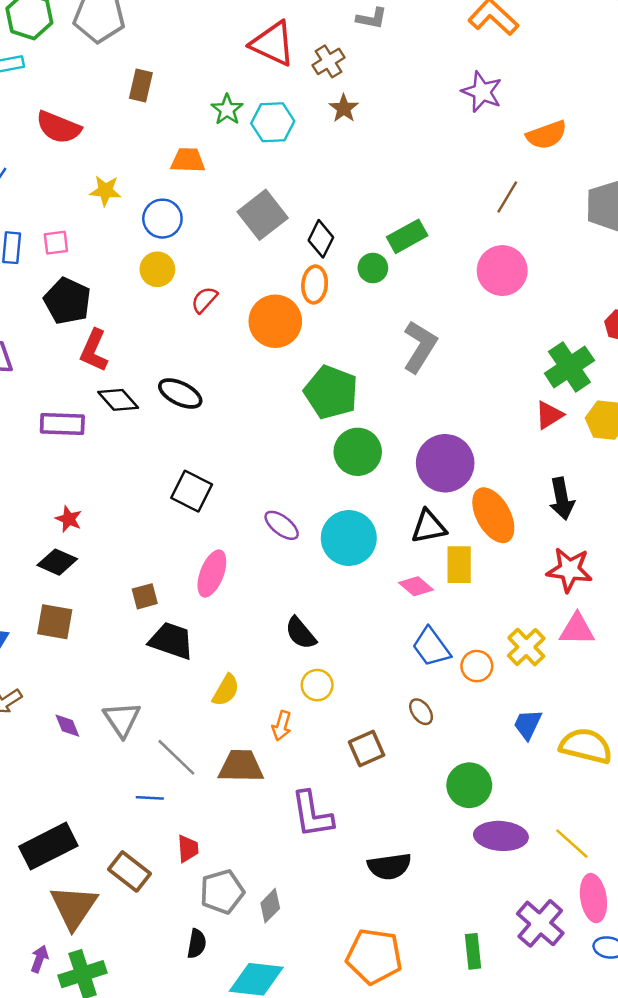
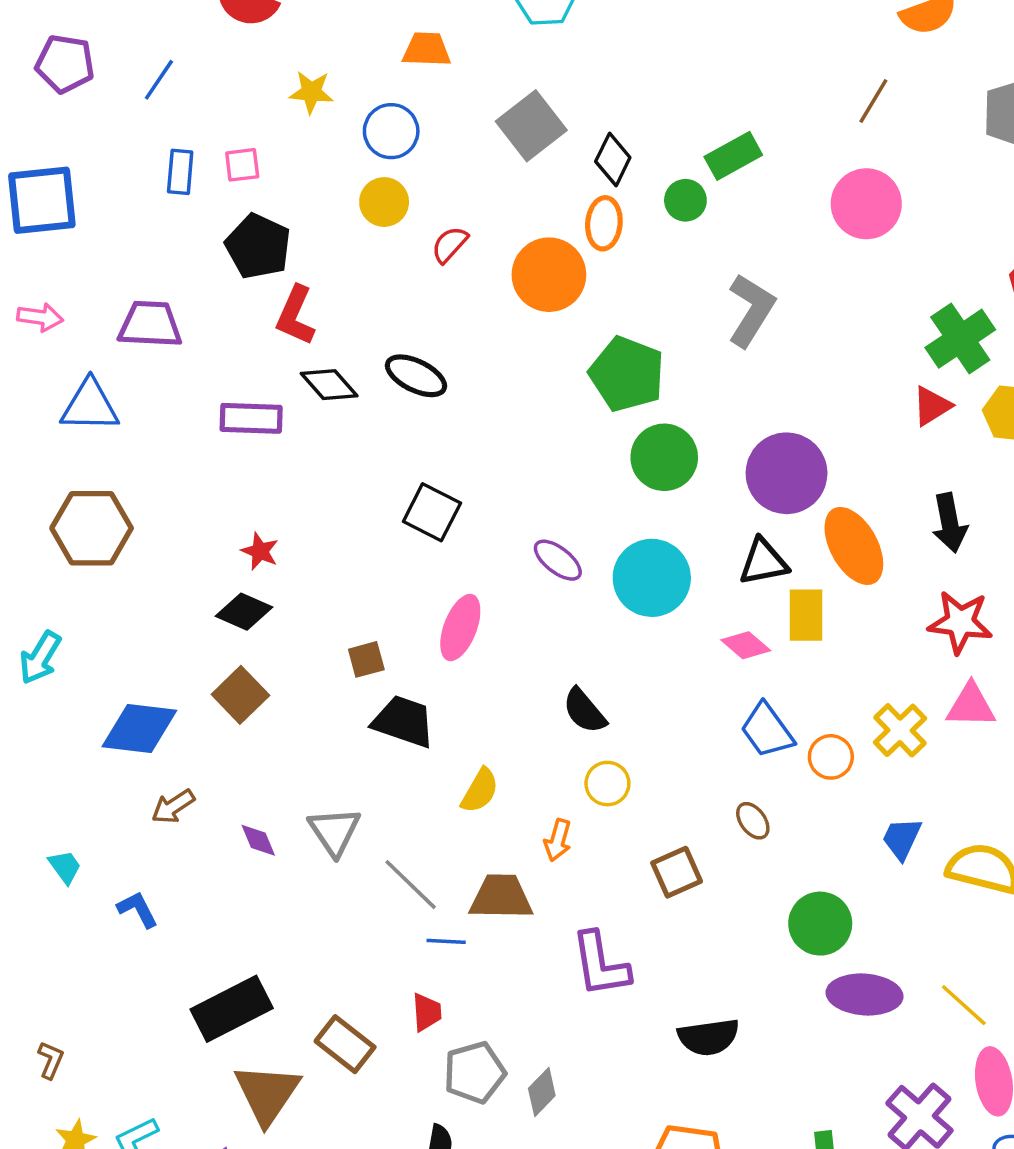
brown square: (55, 622) -> (240, 695), turned 36
blue line: (150, 798) -> (446, 941), moved

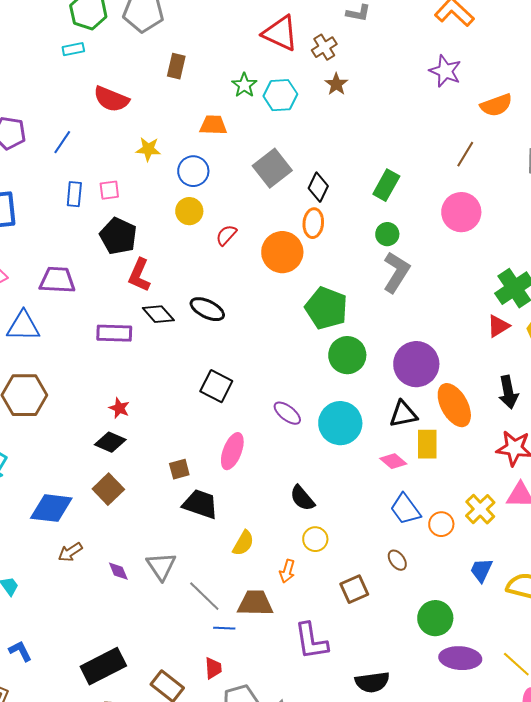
green rectangle: (733, 156) -> (386, 185), turned -32
green circle: (685, 200) -> (387, 234), moved
blue L-shape: (138, 909) -> (20, 651), moved

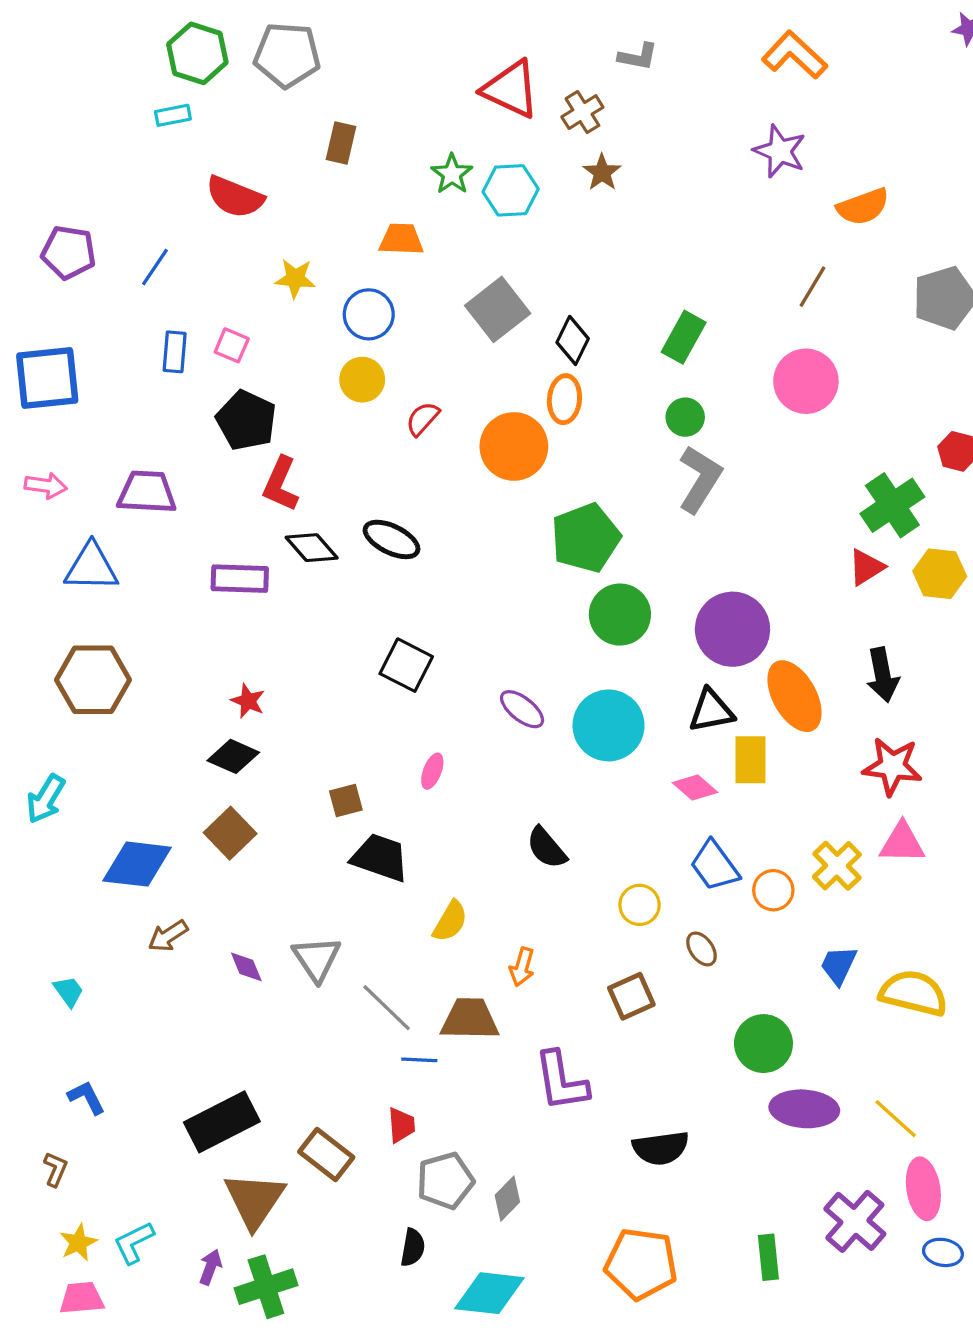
pink square: (109, 190) -> (232, 345), turned 30
green pentagon: (326, 308) -> (586, 538), turned 30
pink ellipse: (232, 451) -> (432, 771), size x0.6
yellow circle: (315, 539) -> (640, 905), moved

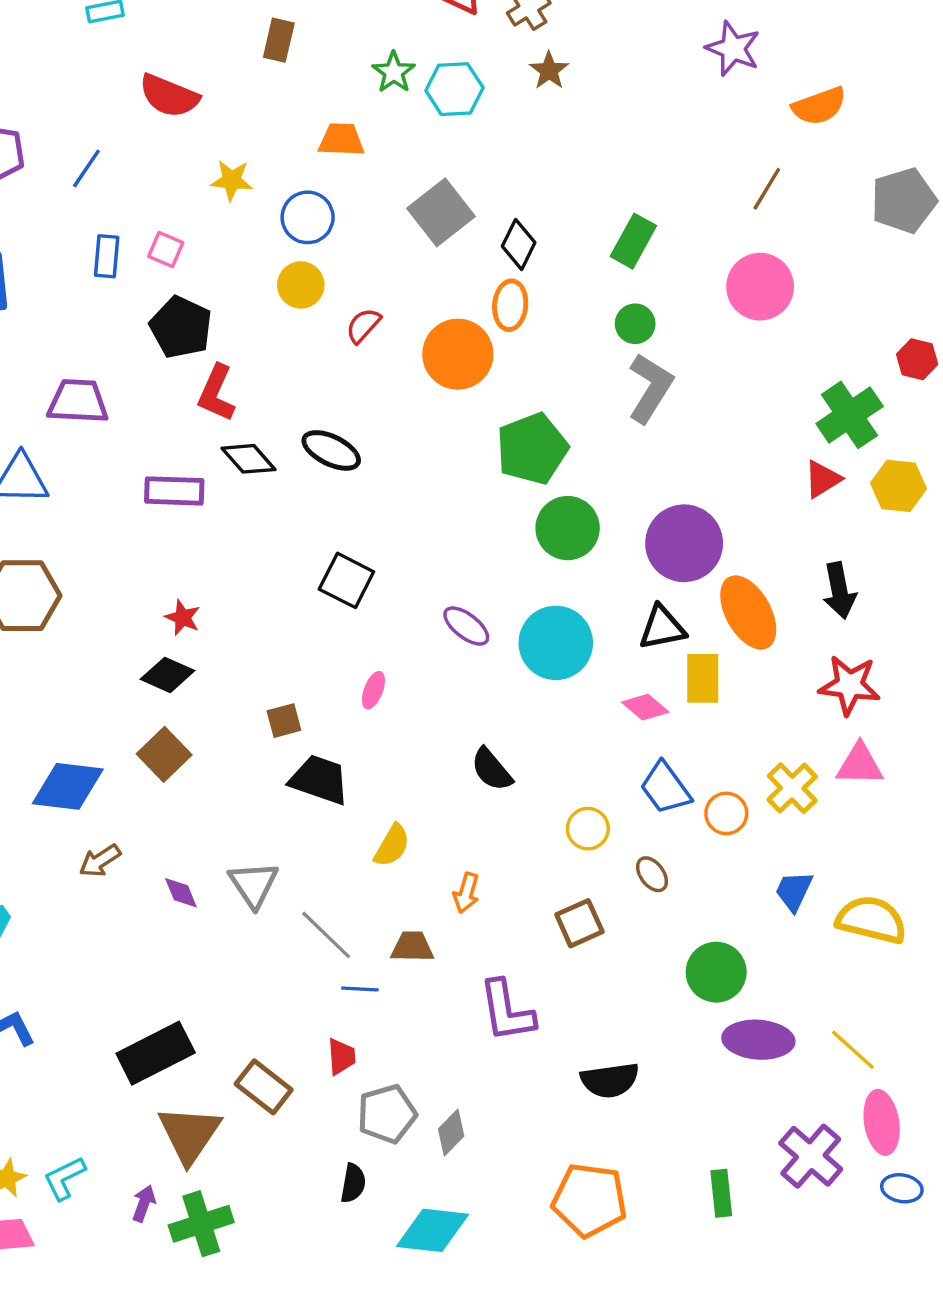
brown trapezoid: (470, 1019) -> (412, 947), size x0.7

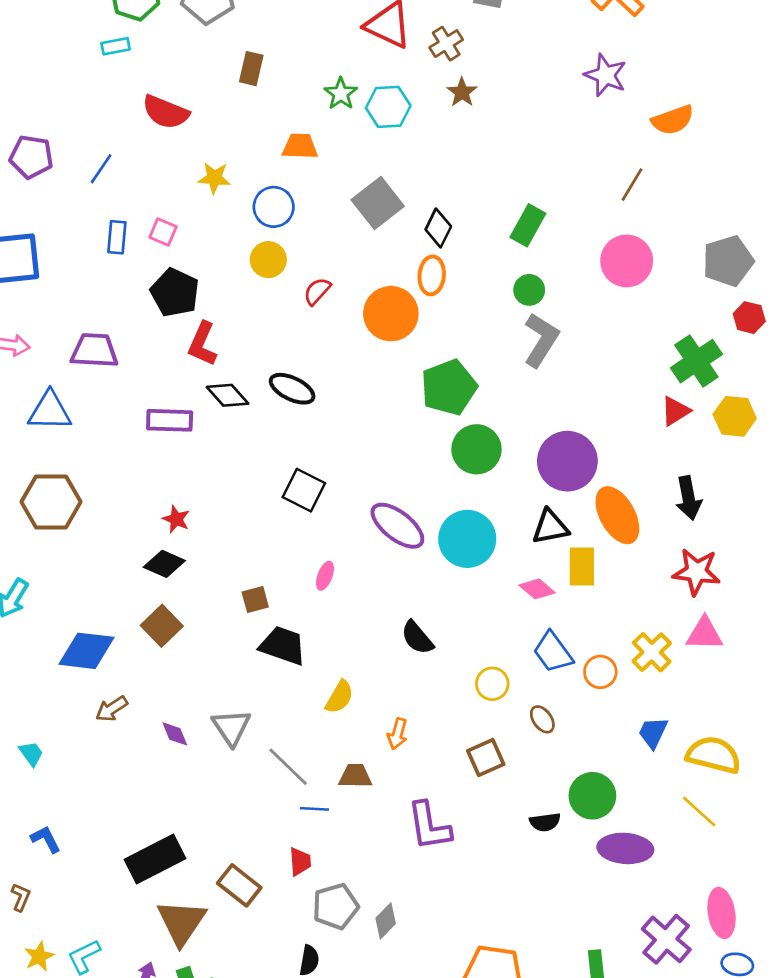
gray pentagon: (904, 201) -> (728, 261), moved
purple ellipse: (466, 626) -> (397, 526), size x1.5
yellow line: (853, 1050) -> (699, 812), moved
black semicircle: (610, 1080) -> (545, 822), moved, size x0.7

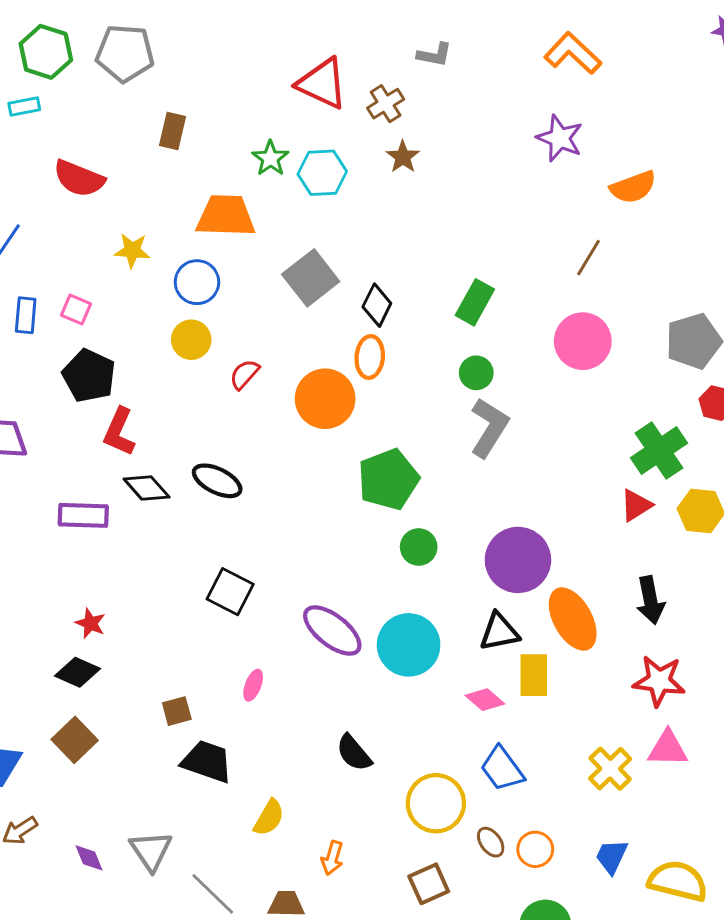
orange trapezoid: (300, 146) -> (226, 216), size x1.5
green circle: (476, 449) -> (419, 547), size x0.7
orange circle: (600, 672) -> (535, 849), moved
yellow circle: (492, 684) -> (436, 803), size x1.6

